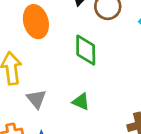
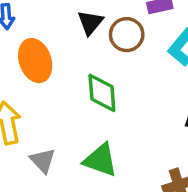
green triangle: (81, 102) -> (100, 160), size x1.5

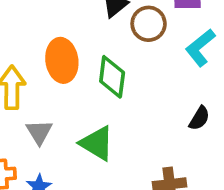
orange ellipse: (35, 61) -> (62, 60), moved

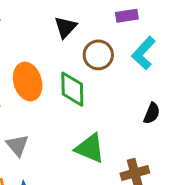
brown circle: (149, 24) -> (98, 55), moved
green triangle: (97, 143) -> (90, 148), moved

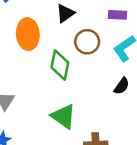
orange ellipse: (28, 82) -> (28, 34), moved
black semicircle: (152, 113) -> (122, 86), moved

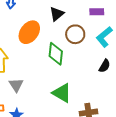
orange ellipse: (28, 34) -> (29, 32), turned 45

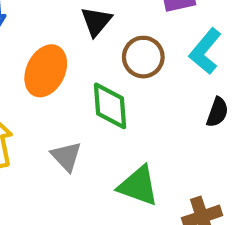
gray triangle: (16, 85) -> (66, 156), moved

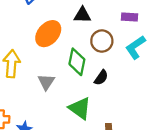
black triangle: (96, 21) -> (82, 15), turned 36
black semicircle: (217, 112) -> (101, 78), moved

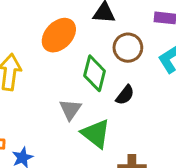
gray triangle: (46, 82) -> (70, 109), moved

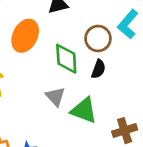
brown circle: (128, 48) -> (98, 38), moved

